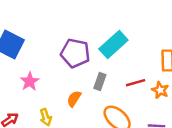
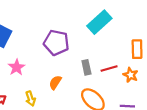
cyan rectangle: (113, 45) -> (99, 22), moved
gray rectangle: (100, 81) -> (86, 67), moved, turned -32

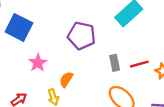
orange semicircle: (55, 82) -> (66, 79), moved

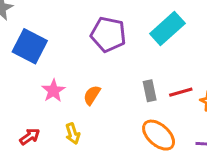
purple pentagon: (82, 36) -> (108, 34), moved
orange semicircle: (66, 79) -> (92, 95), moved

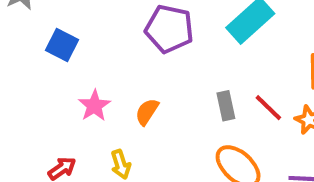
blue square: (30, 46) -> (62, 45), size x0.7
red line: (181, 92) -> (268, 108), turned 60

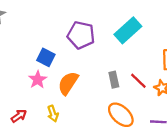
blue square: (62, 45) -> (46, 57), moved
orange semicircle: (147, 112) -> (68, 83), size x1.5

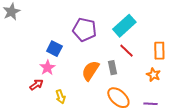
red line: (138, 81) -> (126, 51), moved
orange semicircle: (68, 83) -> (90, 71), moved
red arrow: (19, 116) -> (36, 85), moved

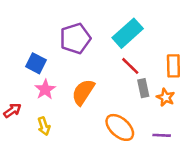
purple pentagon: (84, 30) -> (75, 38), turned -30
pink star: (47, 68) -> (45, 90), moved
gray rectangle: (112, 68) -> (143, 88), moved

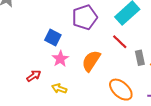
red line: (130, 66) -> (120, 42), moved
yellow arrow: (44, 126) -> (59, 89), turned 128

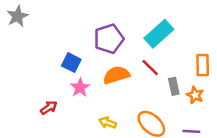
orange semicircle: (91, 61) -> (116, 75), moved, turned 40
yellow arrow: (59, 89) -> (108, 123), moved

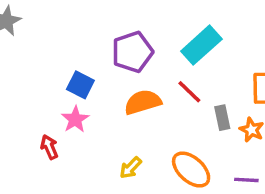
pink star: (80, 88) -> (75, 119), moved
red arrow: (49, 108) -> (49, 147), turned -78
yellow arrow: (108, 123) -> (131, 168), turned -66

